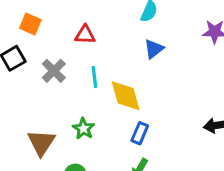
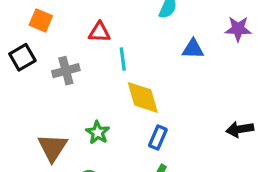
blue triangle: (154, 49) -> (193, 49), moved, turned 40
gray cross: (54, 71) -> (66, 71), turned 30
cyan line: (94, 77) -> (123, 59), moved

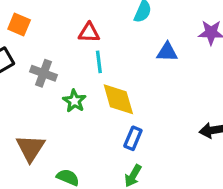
red triangle: (99, 32) -> (89, 33), moved
gray cross: (66, 71) -> (43, 73), turned 35
green star: (98, 132) -> (74, 101), moved

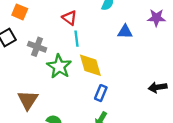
red triangle: (89, 33) -> (70, 18), turned 35
green star: (74, 101) -> (59, 66), size x1.5

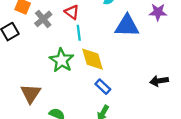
blue triangle: (125, 32) -> (127, 26), size x1.6
gray cross: (37, 47) -> (43, 19), moved, turned 30
blue rectangle: (101, 93) -> (103, 87), turned -70

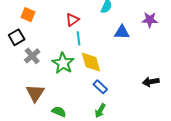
red triangle: (72, 12) -> (72, 20), turned 48
gray cross: (43, 19) -> (32, 56), moved
blue triangle: (127, 26) -> (122, 32), size x0.7

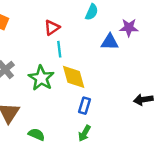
purple star: (150, 20) -> (129, 28), moved
blue rectangle: (100, 87) -> (84, 106), turned 64

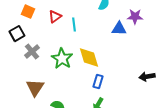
red triangle: (52, 28) -> (55, 17), moved
cyan line: (59, 49) -> (74, 25), moved

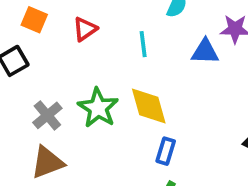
cyan line: (74, 25) -> (143, 44), moved
gray cross: (32, 52) -> (47, 115), moved
brown triangle: (35, 88) -> (47, 162), turned 36

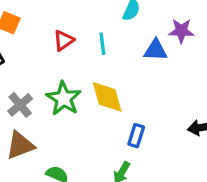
red triangle: (85, 29) -> (64, 40), moved
blue rectangle: (166, 151) -> (136, 136), moved

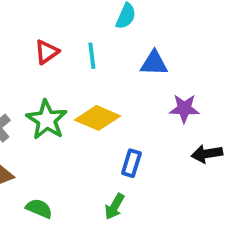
purple star: (181, 31) -> (184, 108), moved
yellow diamond: (107, 97) -> (98, 118), turned -51

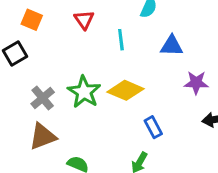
red triangle: (47, 52) -> (84, 20), moved, turned -30
blue rectangle: (131, 163) -> (153, 127), turned -45

